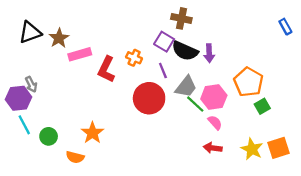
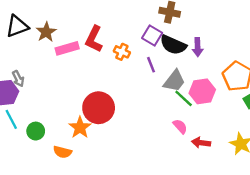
red L-shape: (106, 69) -> (94, 39), moved
red circle: (149, 98) -> (99, 108), moved
pink semicircle: (215, 122) -> (180, 126), moved

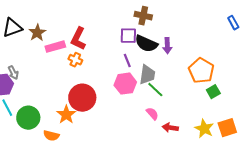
purple square: (152, 36) -> (128, 36), turned -30
orange cross: (122, 52) -> (75, 60), moved
gray trapezoid: (174, 81) -> (147, 75), turned -30
pink hexagon: (202, 91) -> (125, 84), moved
green circle: (36, 131) -> (28, 118), size x1.5

